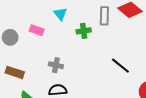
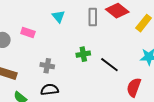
cyan triangle: (60, 14) -> (58, 16), moved
green cross: (84, 31) -> (83, 54), moved

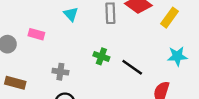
green cross: (83, 54) -> (101, 56), turned 32

